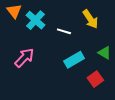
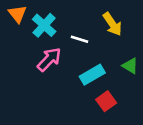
pink arrow: (24, 58) -> (49, 59), moved
red square: (95, 79) -> (106, 101), moved

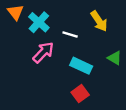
cyan rectangle: (92, 75) -> (81, 66), turned 55
red square: (106, 101) -> (80, 94), moved

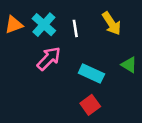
orange triangle: (15, 12) -> (14, 25), moved, turned 48
white line: (70, 34) -> (75, 28), moved, turned 64

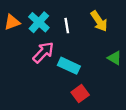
cyan rectangle: (91, 74) -> (69, 66), moved

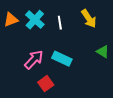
pink arrow: (43, 52) -> (34, 60), moved
red square: (80, 94) -> (46, 84), moved

